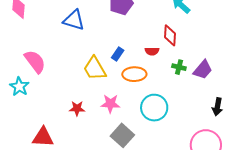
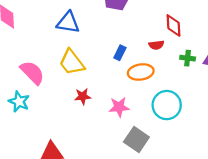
yellow trapezoid: (95, 69) -> (72, 62), moved
red star: (77, 108) -> (83, 96), moved

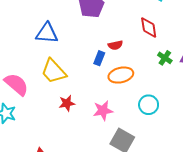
red semicircle: (156, 45) -> (115, 45), moved
green cross: (188, 58) -> (165, 58), turned 32
cyan circle: (167, 105) -> (149, 105), size x0.7

